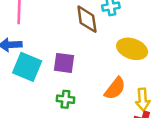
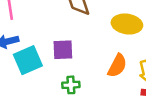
cyan square: (27, 67) -> (28, 60), turned -36

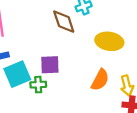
green cross: (71, 85) -> (38, 85), moved

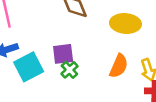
green cross: (38, 85) -> (69, 70), moved, turned -35

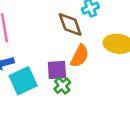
orange semicircle: (119, 66) -> (80, 56), moved

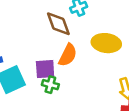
green cross: (62, 86) -> (50, 85), turned -35

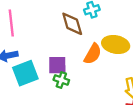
orange semicircle: (68, 55) -> (93, 54), moved

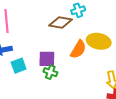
brown diamond: (72, 24) -> (61, 23), turned -65
cyan square: (25, 73) -> (19, 66), size x0.7

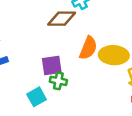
yellow ellipse: (99, 41) -> (114, 55), moved
cyan square: (19, 66) -> (37, 97), moved

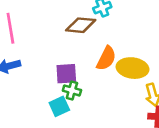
cyan square: (37, 97) -> (59, 106), moved

